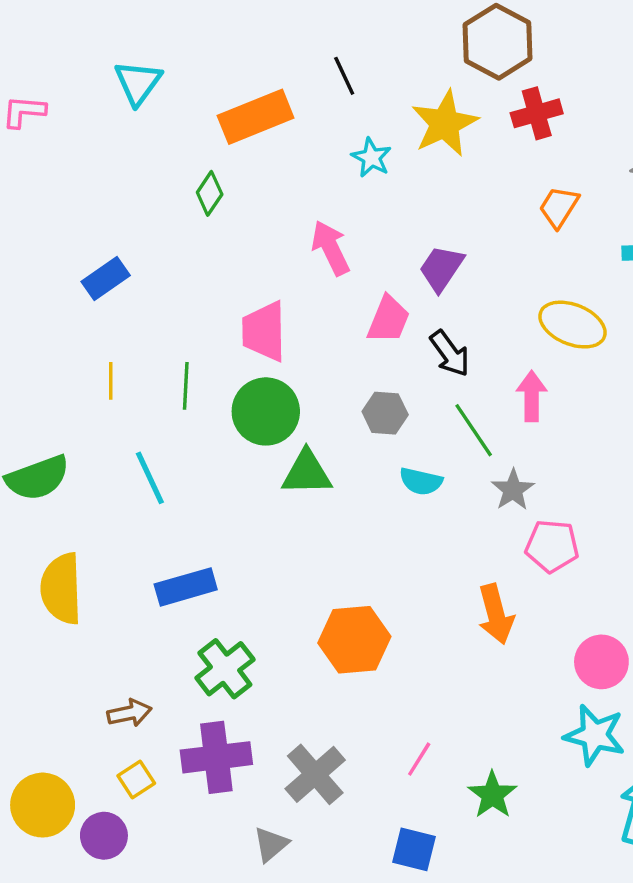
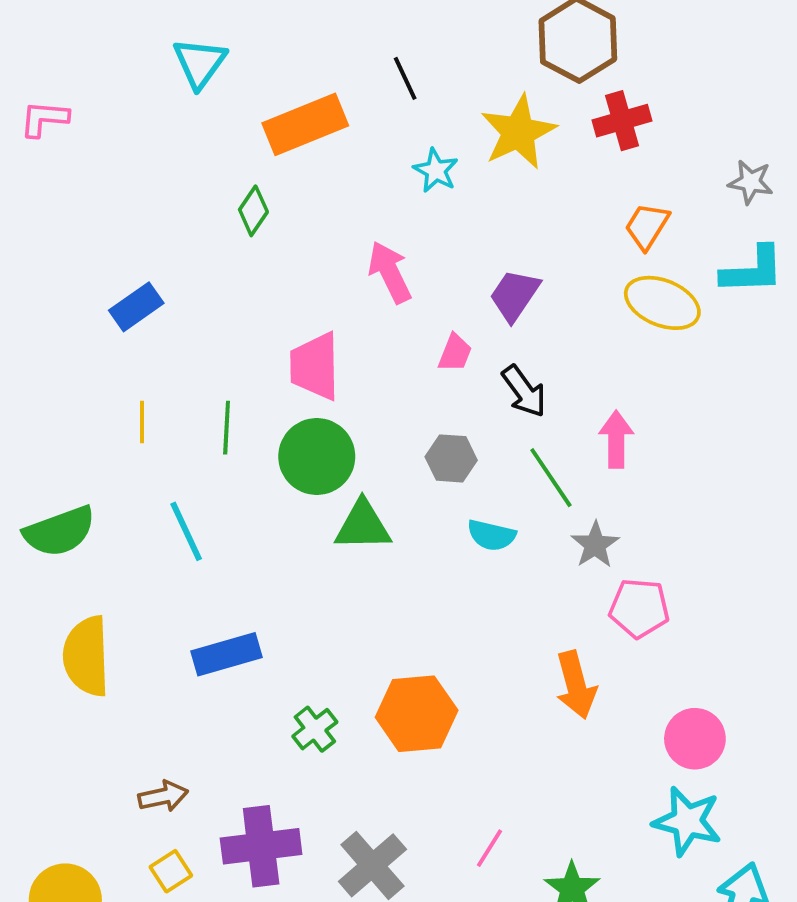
cyan triangle: (138, 83) -> (200, 63), moved
pink trapezoid: (388, 319) -> (455, 353), size x0.7
yellow ellipse: (572, 325) -> (662, 303), moved
green cross: (225, 669) -> (315, 729), moved, size x0.7

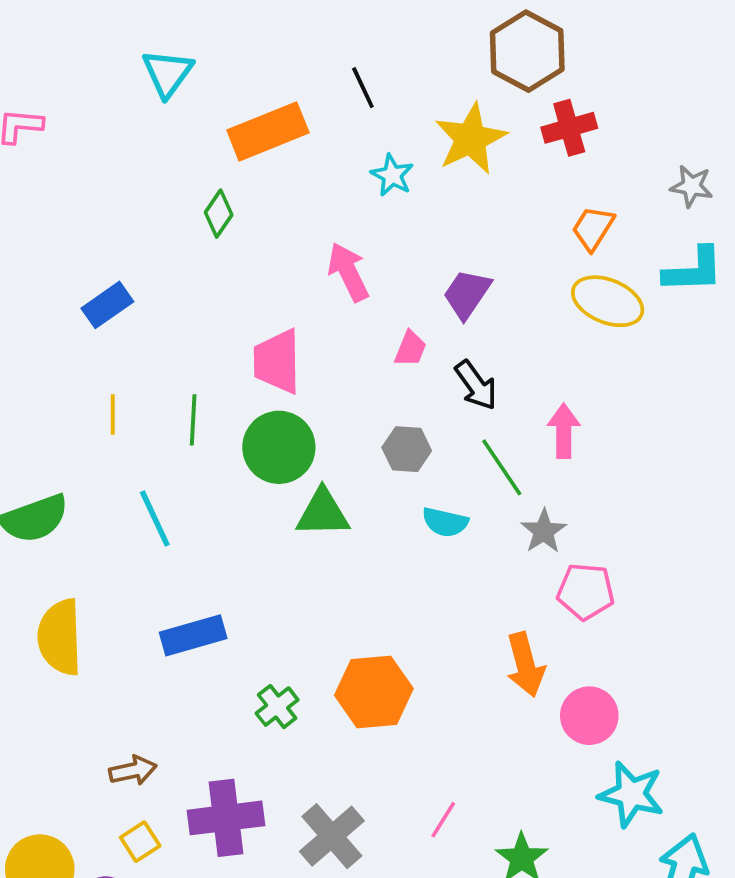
pink circle: (695, 739) -> (589, 716), moved

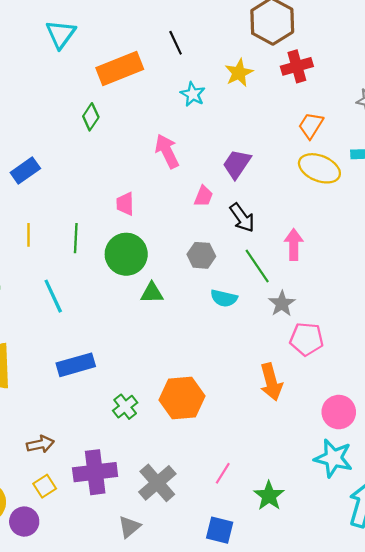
yellow star: (471, 139) -> (239, 73), size x0.7
pink trapezoid: (277, 361) -> (125, 204), size x0.6
green triangle: (323, 513) -> (152, 293), size x0.7
pink circle: (589, 716) -> (339, 412), moved

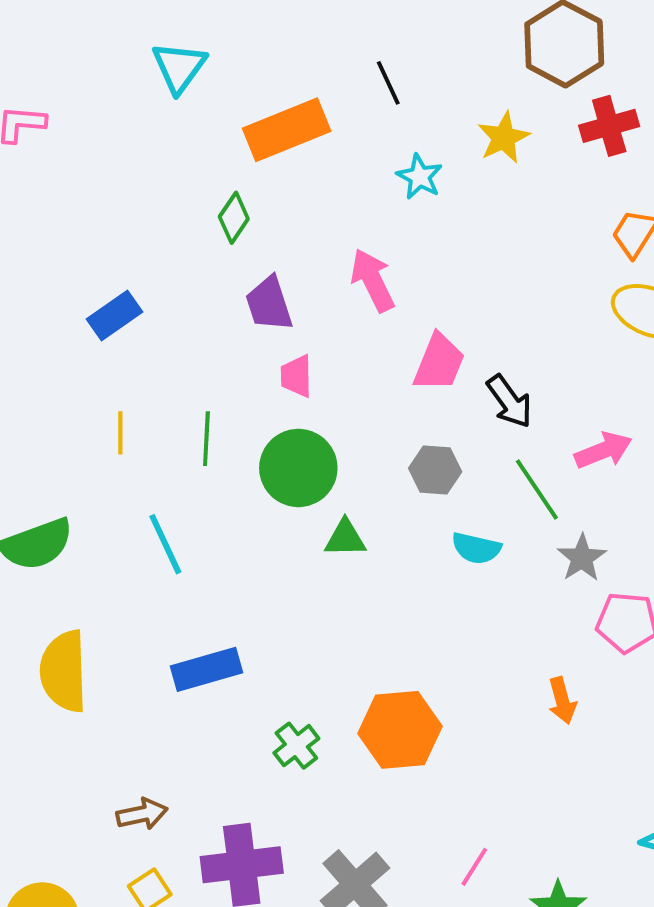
purple trapezoid: (237, 164) -> (269, 304), moved, turned -52
pink trapezoid: (203, 196) -> (439, 362), size x1.5
pink arrow: (294, 245) -> (603, 450), turned 68
orange arrow: (271, 382) -> (562, 701), size x0.7

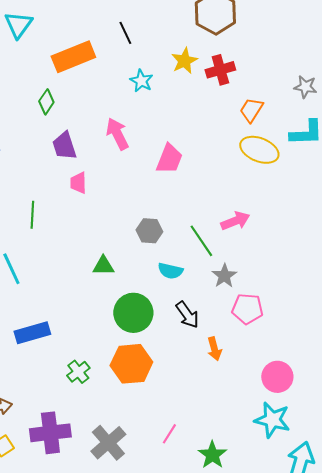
red cross: (609, 126) -> (220, 70), moved
pink trapezoid: (439, 362) -> (169, 159), moved
black arrow: (509, 402) -> (187, 315), moved
green circle: (298, 468) -> (133, 313), moved

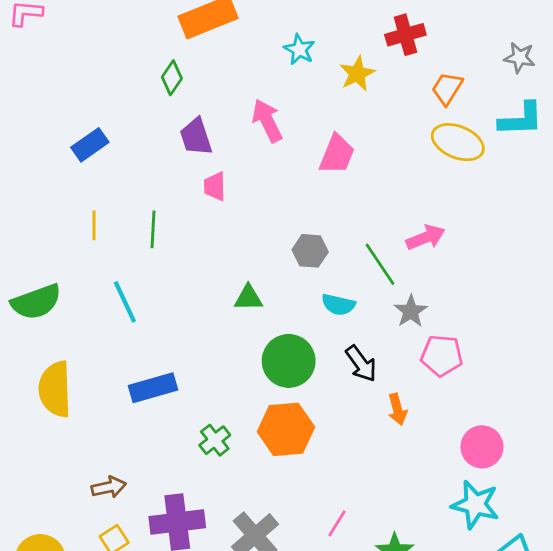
yellow star: (184, 61) -> (357, 74), moved

